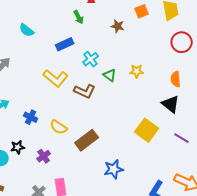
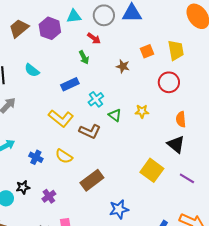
red circle: (182, 42) -> (169, 82), moved
yellow semicircle: (59, 127) -> (64, 156), moved

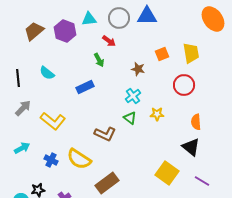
cyan cross: (96, 99) -> (133, 96), moved
yellow L-shape: (61, 118) -> (53, 121), moved
yellow semicircle: (64, 156) -> (79, 159), size x1.4

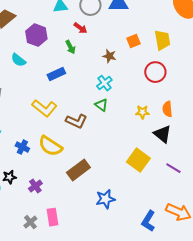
purple hexagon: (65, 31) -> (36, 35), moved
yellow star: (157, 114) -> (142, 112), moved
yellow L-shape: (53, 121) -> (44, 108), moved

